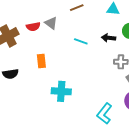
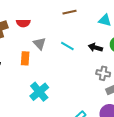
gray triangle: (51, 23) -> (40, 44), moved
cyan cross: (61, 91) -> (39, 92), turned 36

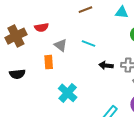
black arrow: (95, 48) -> (106, 65), moved

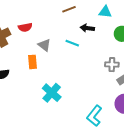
black arrow: (106, 65) -> (87, 28), moved

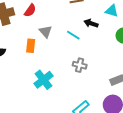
red semicircle: (25, 27) -> (30, 10), turned -56
gray cross: (112, 65) -> (80, 65), moved

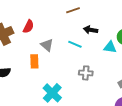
cyan triangle: (112, 11) -> (110, 47), moved

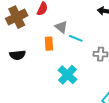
cyan line: (75, 44) -> (76, 38), moved

